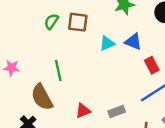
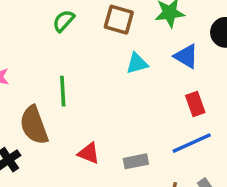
brown square: (78, 22) -> (119, 20), moved
blue triangle: (133, 42) -> (186, 56), moved
red triangle: (83, 111) -> (89, 153), turned 35

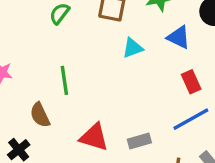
brown semicircle: (34, 125) -> (40, 115), size x0.7
red triangle: (89, 153) -> (94, 137), size x1.4

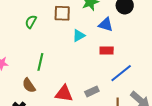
green line: (64, 80) -> (40, 62), turned 30
red rectangle: (191, 82) -> (107, 51), moved, turned -56

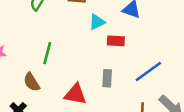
red rectangle: (107, 51) -> (116, 41), moved
gray rectangle: (92, 91) -> (107, 78), moved, turned -64

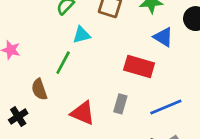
cyan triangle: (97, 22) -> (81, 35), moved
red rectangle: (116, 41) -> (139, 67), size x1.5

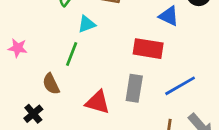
gray rectangle: (120, 104) -> (134, 88), size x1.4

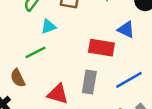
blue triangle: (169, 16) -> (126, 30), moved
green line: (72, 54) -> (35, 52), turned 42

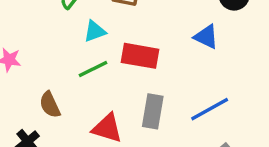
red rectangle: (101, 48) -> (140, 56), moved
green line: (35, 52) -> (93, 69), moved

